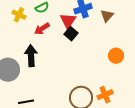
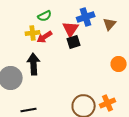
yellow cross: (19, 15) -> (33, 33), moved, turned -32
black square: (71, 34) -> (74, 42), turned 32

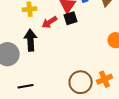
red arrow: (45, 37) -> (50, 22), moved

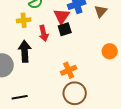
red arrow: (50, 22) -> (44, 33), turned -70
orange cross: (105, 79) -> (69, 70), moved

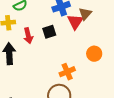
red triangle: (62, 16) -> (75, 22), moved
orange cross: (69, 70) -> (67, 72), moved

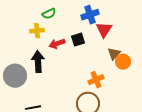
brown triangle: (85, 14) -> (114, 54), moved
red arrow: (28, 36) -> (57, 44), turned 84

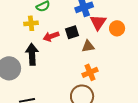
brown triangle: (114, 54) -> (88, 46), moved, turned 40
orange circle: (123, 62) -> (117, 28), moved

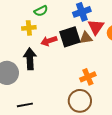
black square: (72, 32) -> (70, 37), size x1.5
brown triangle: (88, 46) -> (86, 38), moved

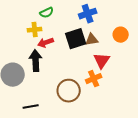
red triangle: (96, 27) -> (102, 61), moved
red arrow: (49, 41) -> (46, 43), moved
brown circle: (80, 101) -> (69, 91), moved

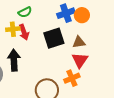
orange circle: (121, 35) -> (82, 15), moved
brown triangle: (92, 40) -> (79, 42), moved
red arrow: (46, 43) -> (24, 32), moved, turned -91

